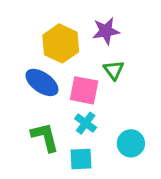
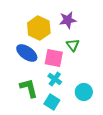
cyan square: (81, 159) -> (52, 102), turned 35

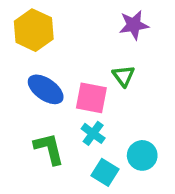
purple star: (68, 20) -> (134, 25), moved
yellow hexagon: (39, 28) -> (34, 30), moved
cyan square: (52, 102) -> (105, 172), moved

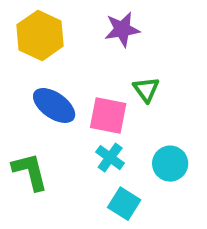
purple star: (134, 25) -> (122, 29), moved
green L-shape: (49, 149) -> (30, 172), moved
cyan circle: (142, 155) -> (170, 164), moved

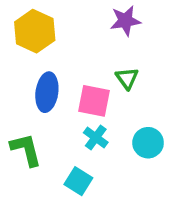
purple star: (122, 29) -> (125, 21), moved
blue ellipse: (54, 105) -> (47, 92), turned 63
cyan square: (124, 204) -> (78, 181), moved

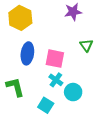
green triangle: (127, 78) -> (86, 45), moved
cyan circle: (148, 143) -> (73, 92), moved

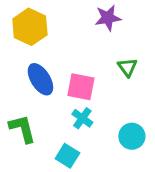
blue ellipse: (27, 53) -> (40, 79), turned -40
cyan circle: (73, 92) -> (132, 136), moved

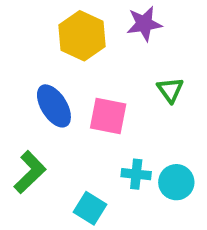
yellow hexagon: (30, 27) -> (82, 36), moved
cyan cross: (82, 118) -> (136, 174), moved, turned -30
green L-shape: (22, 129) -> (30, 172), turned 60

